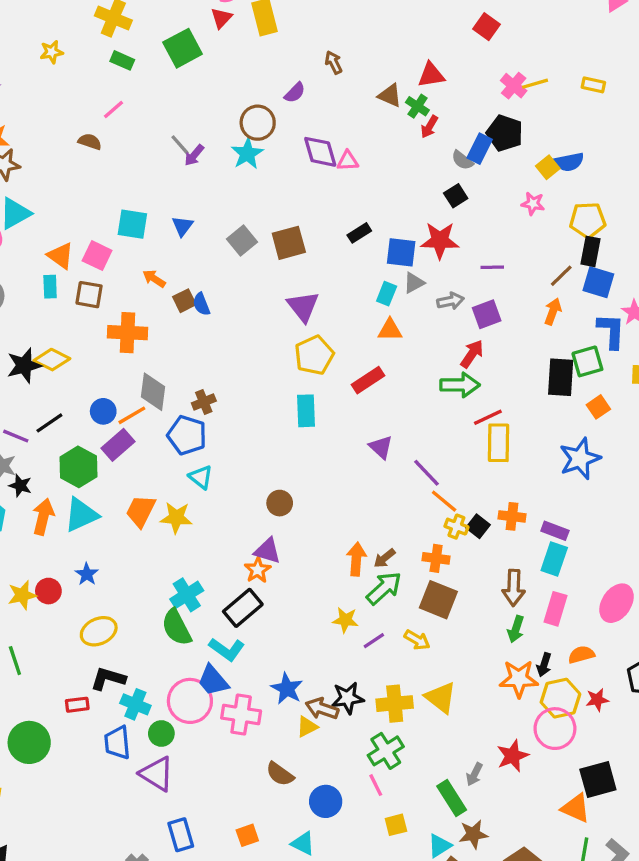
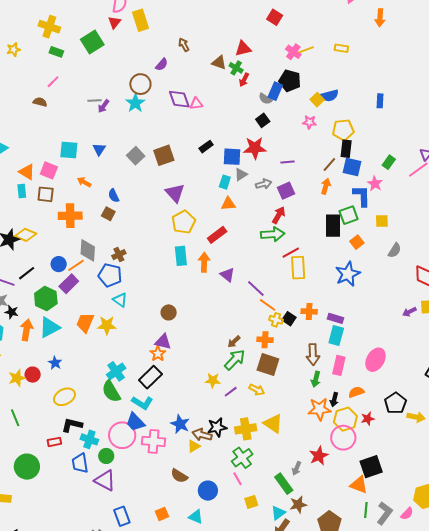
gray line: (180, 145) -> (94, 100), turned -48
brown square: (184, 301) -> (108, 214), moved, turned -32
orange arrow: (356, 559) -> (204, 262), moved

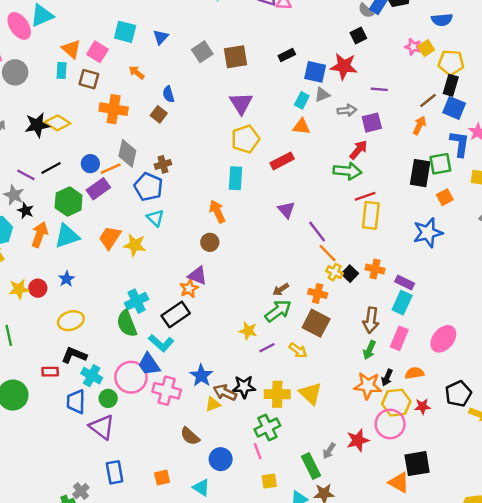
yellow square: (317, 100) -> (426, 48), moved
orange arrow: (204, 262) -> (217, 211), moved, turned -36

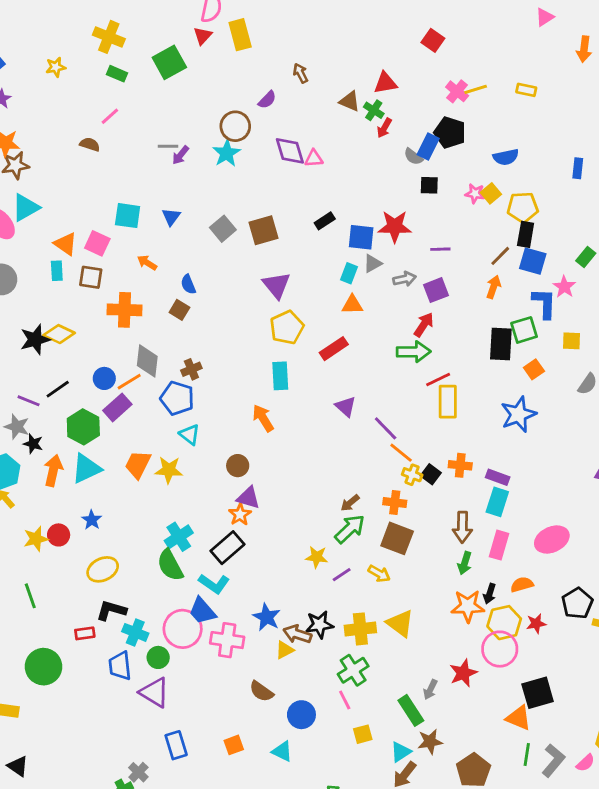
black square: (358, 35) -> (429, 185), moved, turned 35
brown circle: (210, 242) -> (238, 466), moved
pink ellipse: (443, 339) -> (552, 540), turned 32

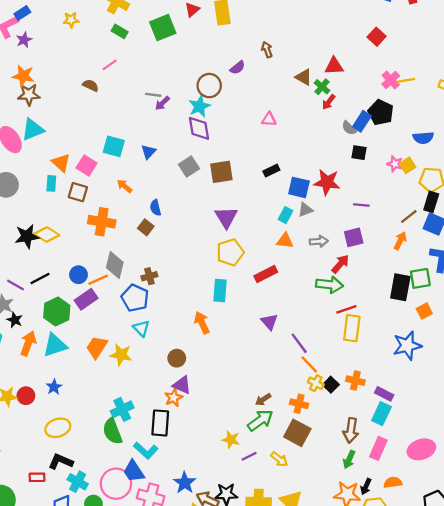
purple diamond: (290, 151) -> (199, 128), moved
gray arrow: (404, 279) -> (319, 241), moved
black rectangle: (228, 548) -> (160, 423), turned -52

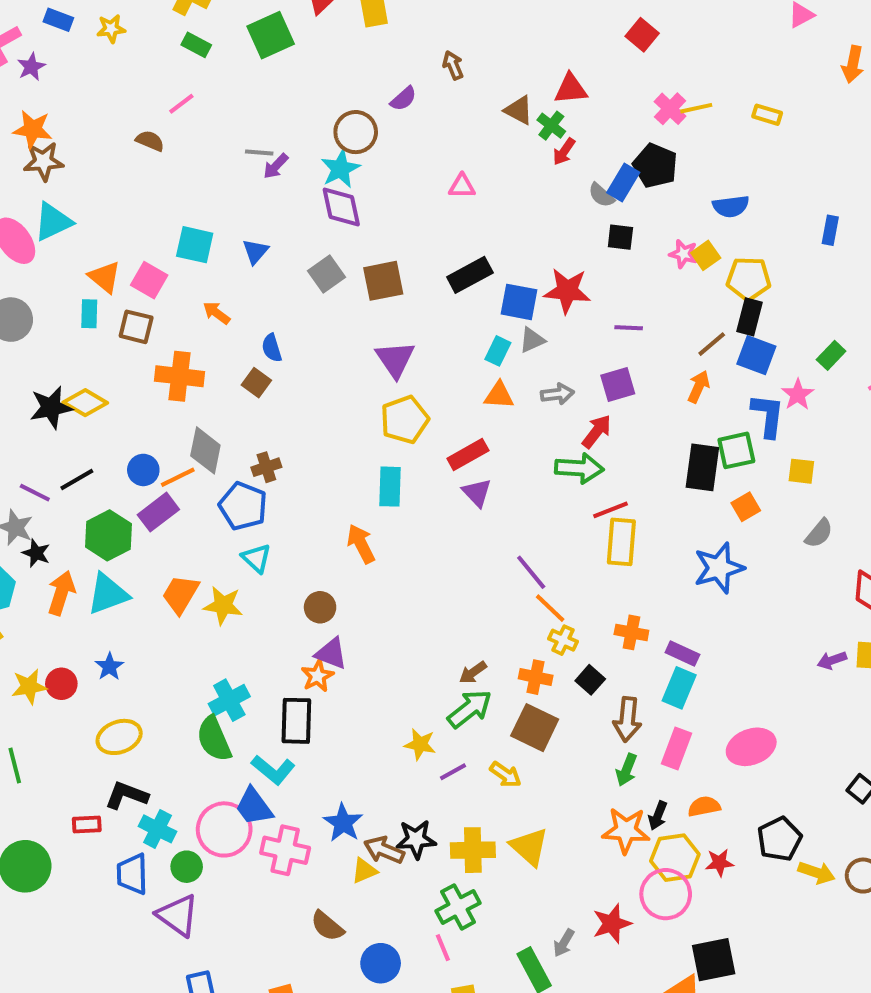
blue rectangle: (22, 13) -> (58, 20), moved, turned 56
black rectangle: (271, 171) -> (470, 275), size x1.5
purple triangle: (269, 322) -> (477, 493), moved
black square: (331, 385) -> (590, 680), moved

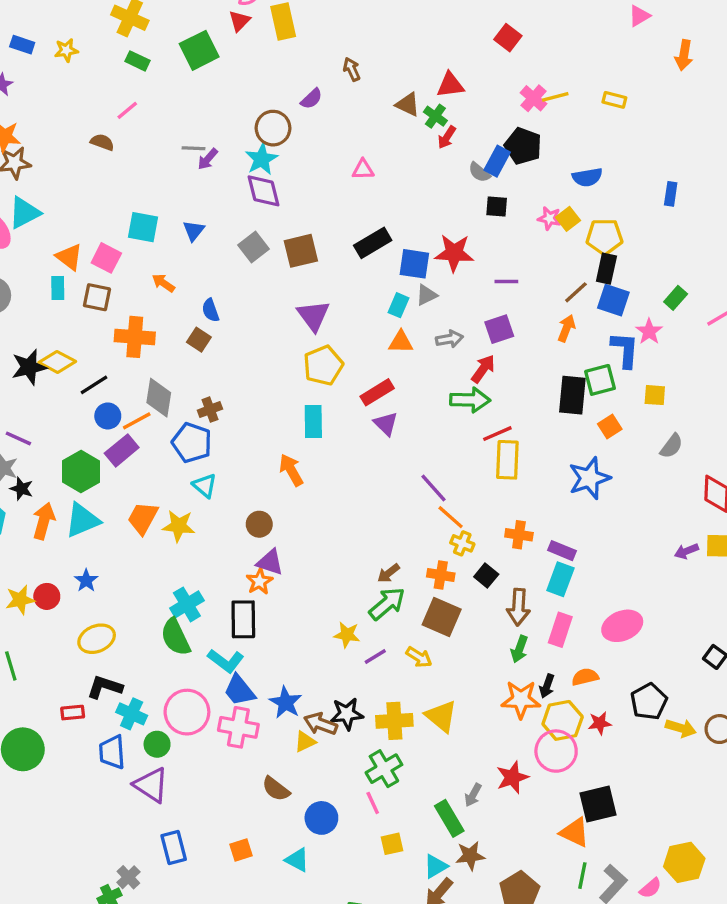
black line: (77, 480) -> (94, 385), moved
blue trapezoid: (254, 807) -> (239, 690), moved

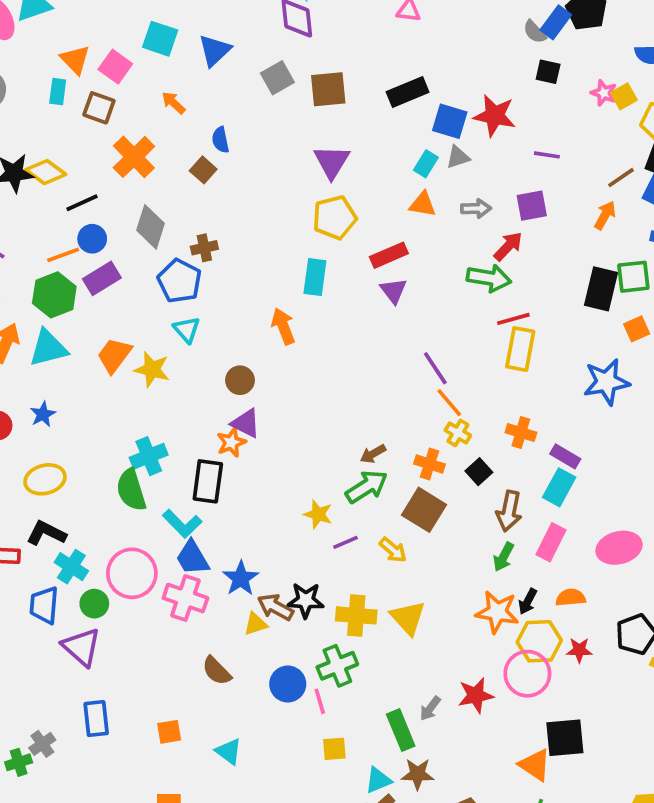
blue triangle: (194, 231) -> (215, 50), size x1.4
orange cross: (135, 337) -> (134, 157), turned 33
orange line: (137, 421) -> (63, 255), moved
blue circle: (321, 818) -> (288, 684), moved

